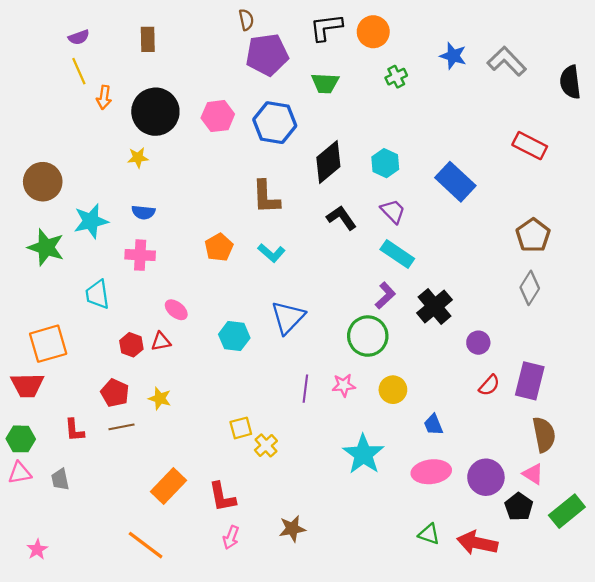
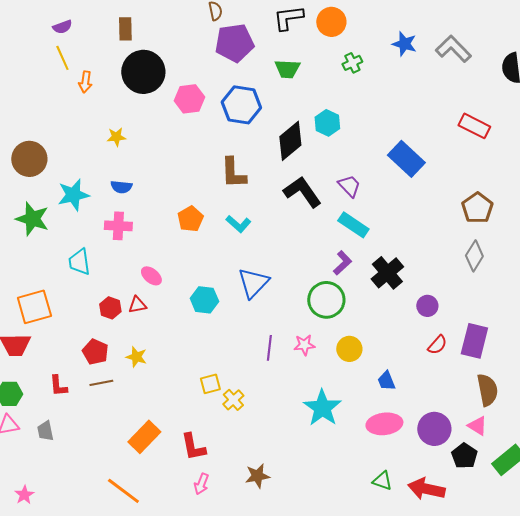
black circle: (155, 112) -> (143, 72), moved
cyan hexagon: (385, 163) -> (327, 123), moved
black L-shape: (341, 218) -> (302, 192), size x1.4

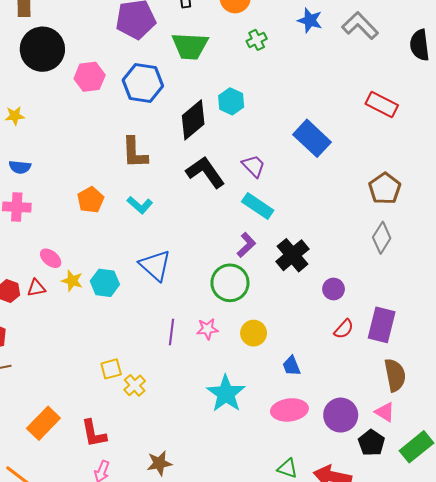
green trapezoid: (287, 69) -> (190, 46), size x1.4
blue triangle: (253, 283) -> (155, 265), turned -32
yellow star: (136, 357) -> (72, 281), moved

